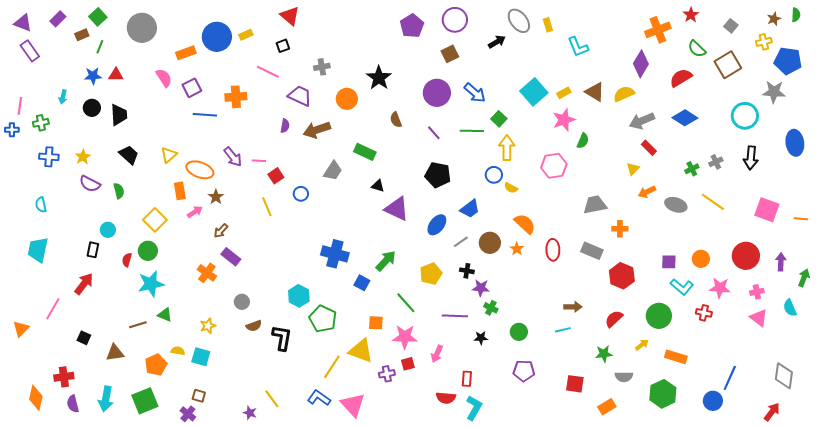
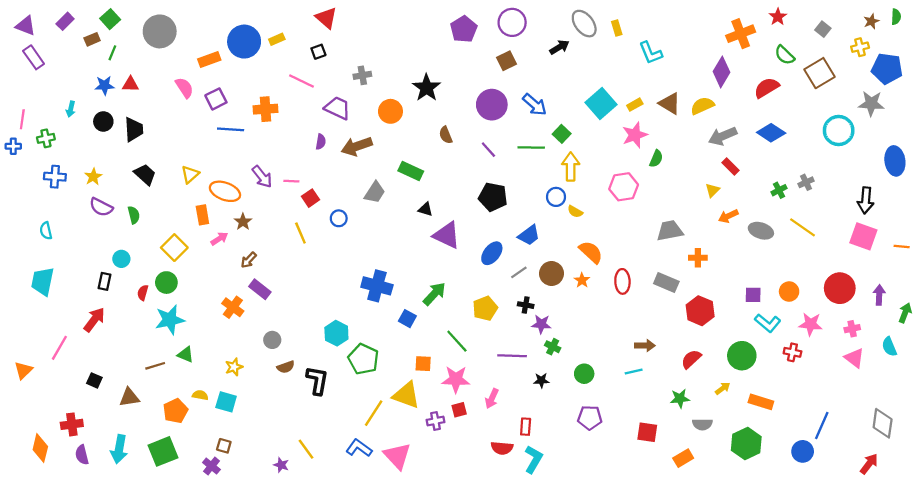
black arrow: (751, 158) -> (866, 200), moved

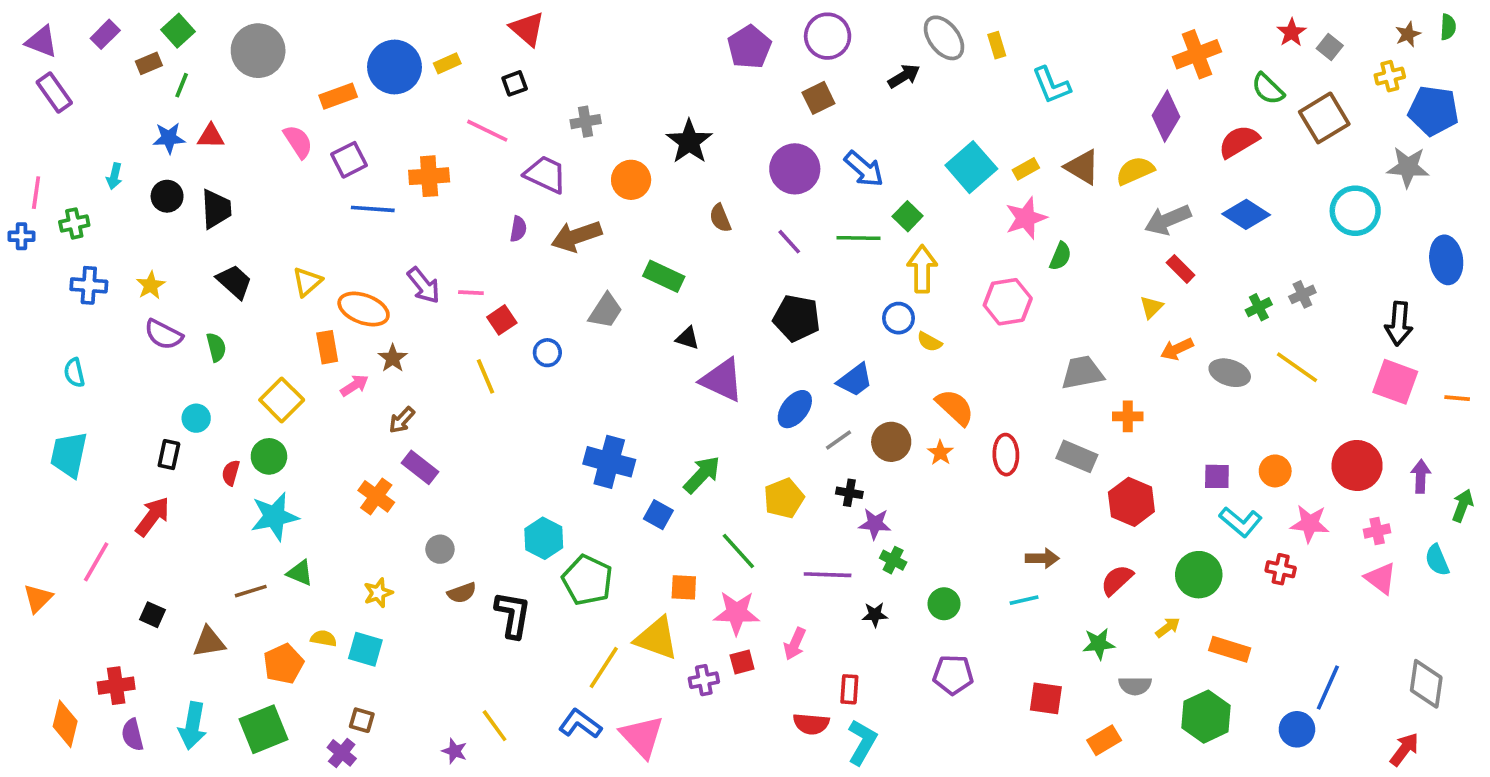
red star: (778, 17) -> (1292, 32), moved

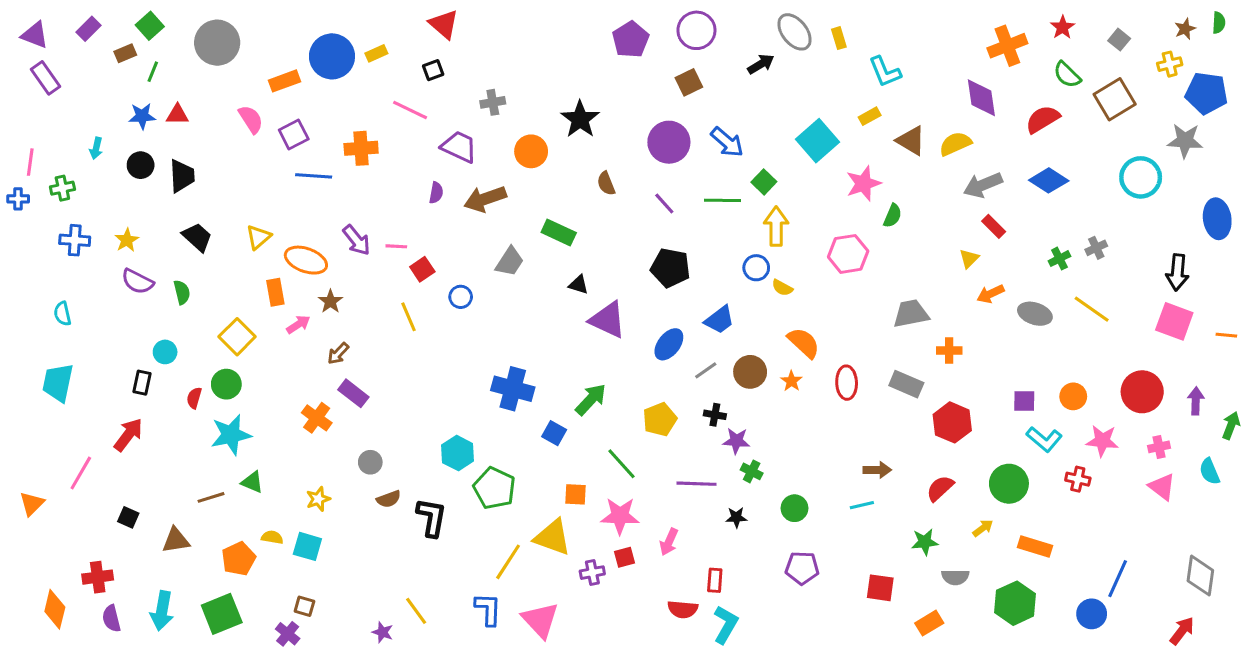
red star: (1292, 32) -> (1063, 27), moved
purple diamond: (1166, 116) -> (981, 98), turned -39
yellow rectangle: (1026, 169) -> (870, 116), moved
blue L-shape: (580, 724) -> (488, 609), turned 56

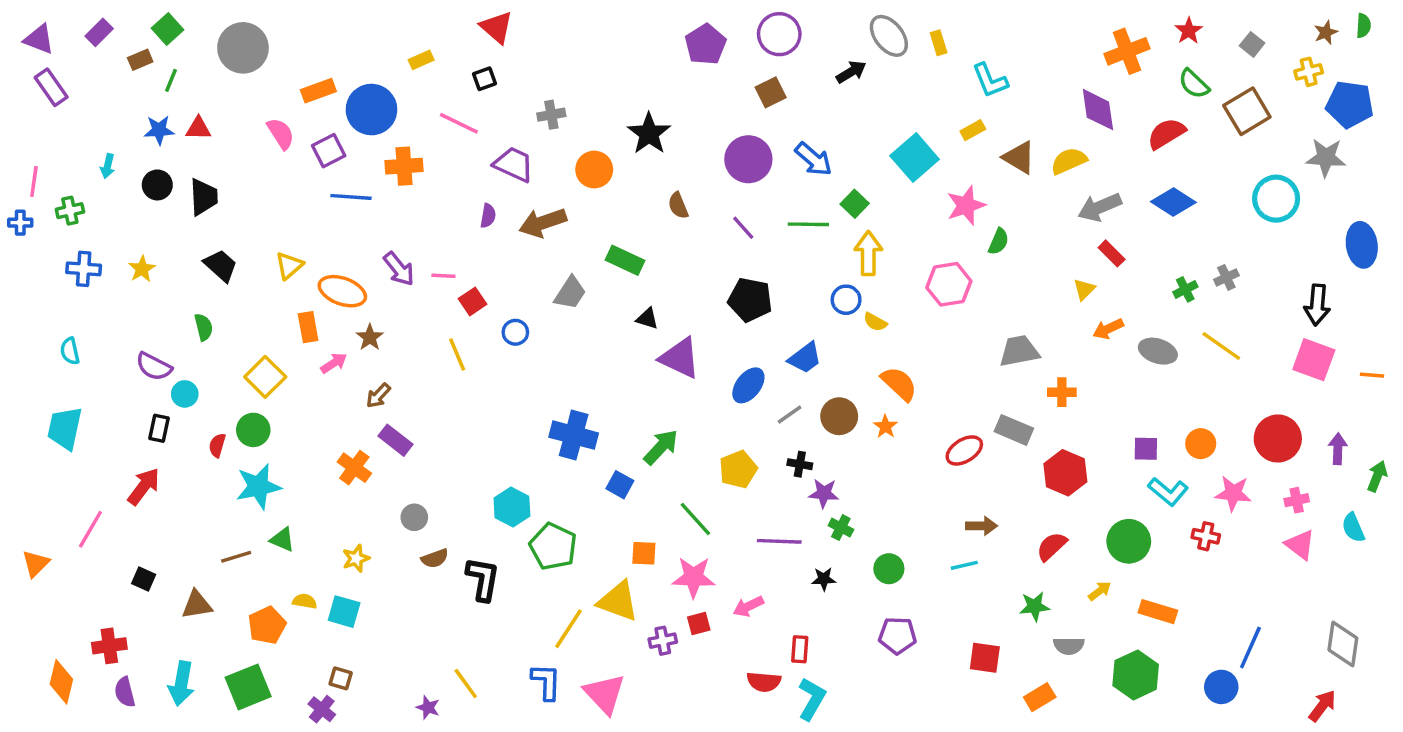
blue circle: (332, 56) -> (371, 110), moved
purple semicircle: (137, 282) -> (154, 367), moved
red ellipse: (847, 383) -> (964, 450), moved, turned 60
pink arrow: (669, 542) -> (748, 606), turned 40

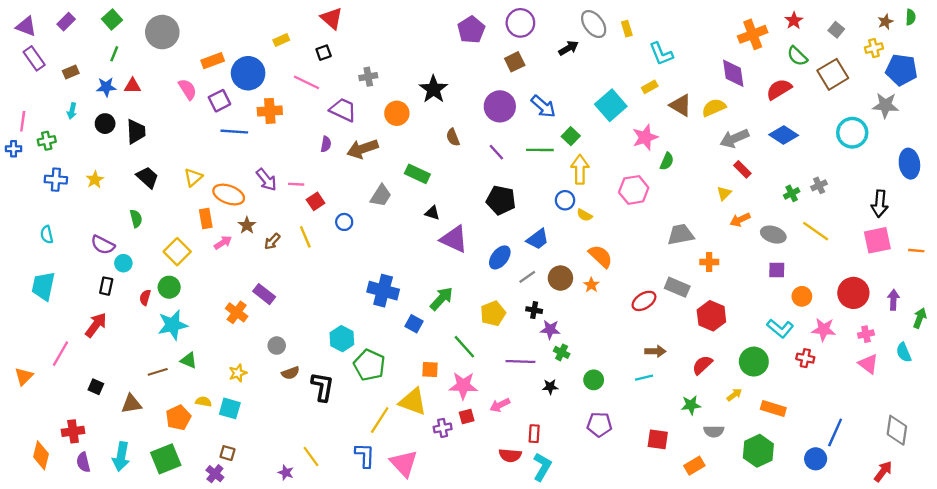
brown rectangle: (140, 60) -> (71, 72), moved
pink square: (1314, 360) -> (877, 240), turned -32
brown arrow: (378, 396) -> (272, 241), moved
purple square: (1146, 449) -> (777, 270), moved

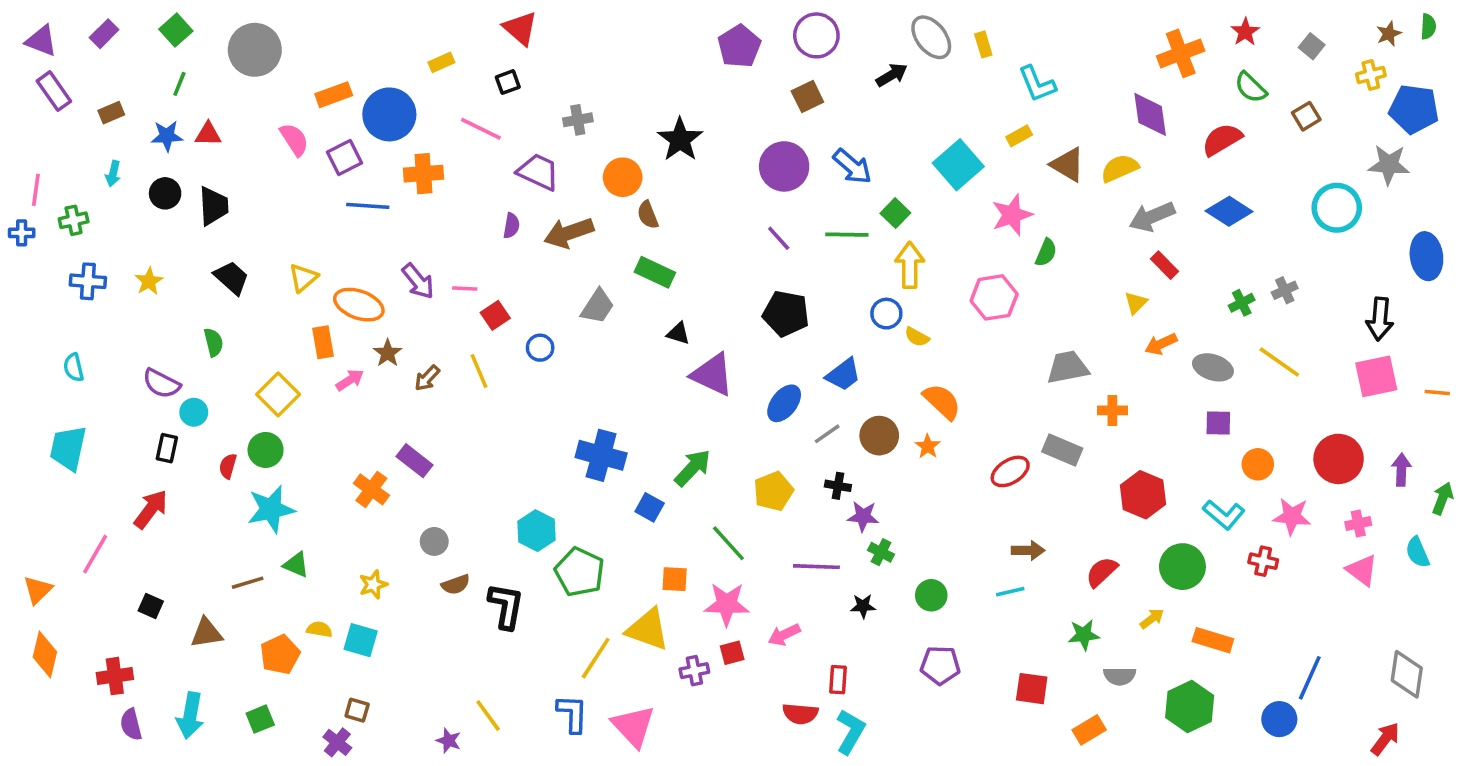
brown square: (833, 74) -> (1306, 116), size x0.6
brown semicircle: (453, 137) -> (648, 215), moved
red hexagon: (711, 316) -> (1143, 495), moved
orange diamond: (41, 455) -> (45, 654), moved
green square: (166, 459) -> (260, 719), size x0.6

